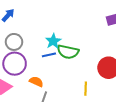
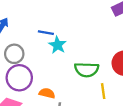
green semicircle: (68, 52) -> (87, 70), moved
blue line: (49, 55) -> (46, 33), moved, turned 32

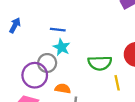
cyan star: (58, 45) -> (62, 47), moved
gray circle: (14, 54) -> (47, 63), moved

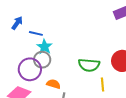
blue line: (58, 30) -> (36, 33), moved
cyan star: (62, 47) -> (45, 47), moved

